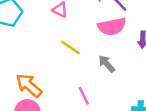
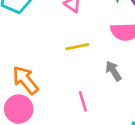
yellow line: (71, 47) -> (77, 47), turned -55

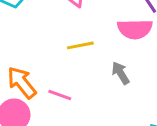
pink line: (83, 101) -> (60, 95), moved, turned -54

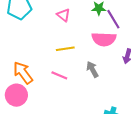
pink line: (60, 95) -> (59, 75), moved

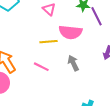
pink semicircle: (104, 39) -> (70, 32), moved

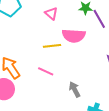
gray arrow: (73, 63) -> (75, 89), moved

